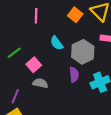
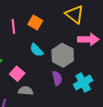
orange square: (75, 15) -> (35, 23), moved

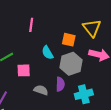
orange square: (35, 23) -> (69, 40), moved, turned -32
pink square: (17, 74) -> (24, 70), turned 32
gray semicircle: (26, 91) -> (41, 90), moved

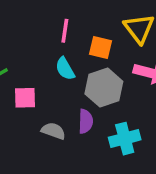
pink line: (31, 25) -> (65, 31), moved

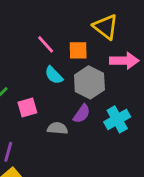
pink line: (65, 31) -> (46, 44), turned -36
purple semicircle: (86, 121) -> (82, 114), turned 48

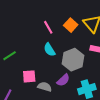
orange square: (78, 50) -> (71, 25), moved, turned 32
pink square: (27, 107) -> (29, 76), moved

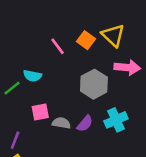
cyan semicircle: (49, 50) -> (32, 76), moved, turned -40
purple semicircle: (63, 80) -> (85, 124), moved

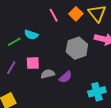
cyan cross: (116, 120) -> (97, 92), moved
gray semicircle: (61, 123) -> (48, 74), turned -32
purple line: (15, 140) -> (11, 68), moved

